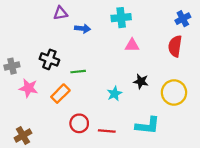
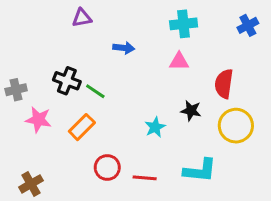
cyan cross: (121, 18) -> (184, 24), moved
blue arrow: (82, 29) -> (124, 48), moved
red semicircle: (175, 46) -> (224, 84), moved
green line: (78, 72) -> (95, 91), moved, turned 40

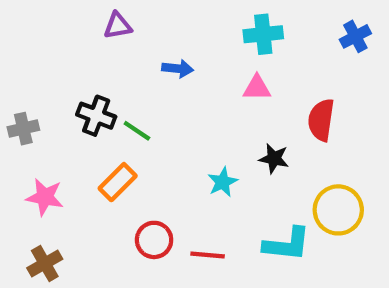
pink star: (38, 120) -> (45, 197), moved
yellow circle: (236, 126) -> (338, 210), moved

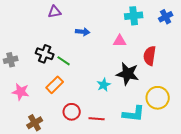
cyan cross: (263, 34) -> (134, 16), moved
black star: (274, 159) -> (128, 74), size x1.6
brown cross: (45, 263) -> (35, 123), moved

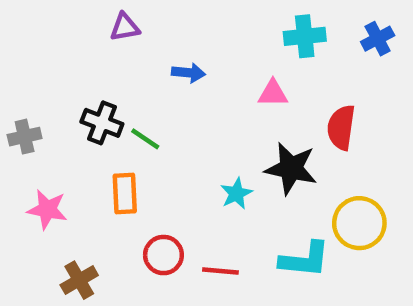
orange rectangle: (55, 85) -> (125, 194), turned -48

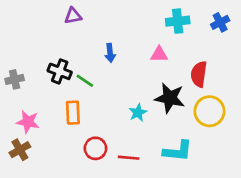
blue arrow: (189, 73) -> (110, 53), moved, turned 78
yellow circle: (359, 223) -> (209, 111), moved
brown cross: (79, 280) -> (20, 150), moved

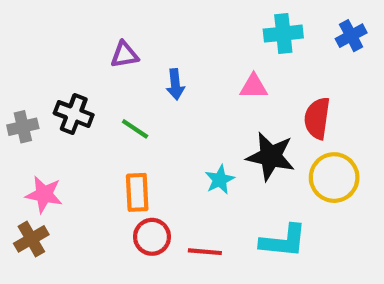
purple triangle: (73, 16) -> (124, 55), moved
black cross: (60, 71) -> (74, 114), moved
orange rectangle: (73, 113) -> (137, 192), moved

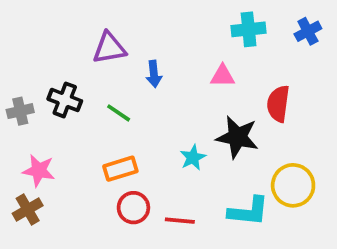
purple triangle: (124, 55) -> (109, 48), size x1.4
yellow circle: (334, 178) -> (293, 185), moved
orange rectangle: (137, 192) -> (120, 169), turned 76

